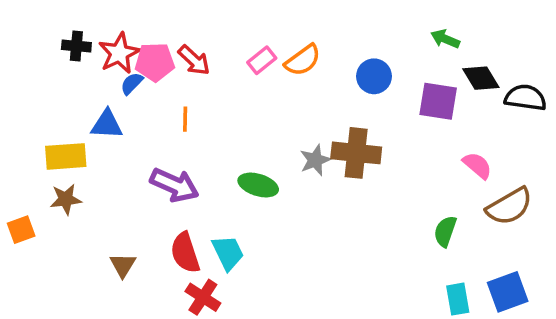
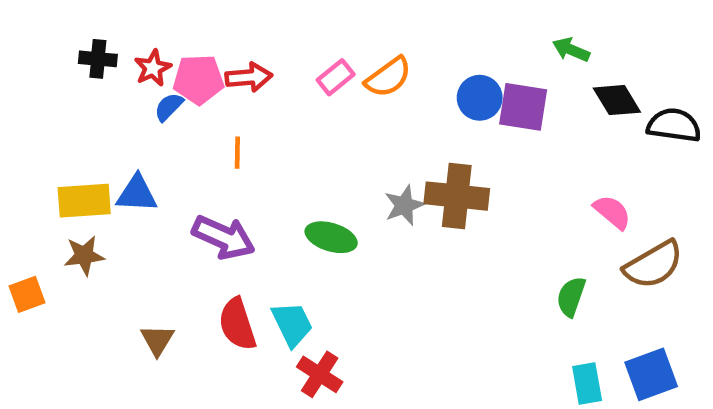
red star: (119, 53) -> (153, 68), size x0.7
red arrow: (194, 60) -> (249, 77), turned -48
purple square: (438, 101) -> (523, 107), moved
blue triangle: (107, 124) -> (137, 194), moved
red cross: (203, 297) -> (320, 374), moved

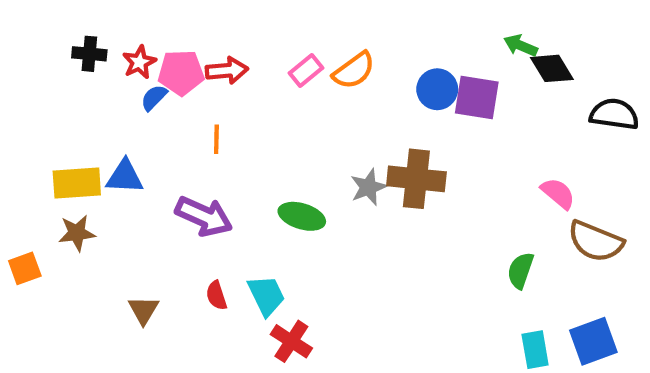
black diamond: (617, 100) -> (552, 68), moved
brown semicircle: (653, 265) -> (596, 241), turned 52
red semicircle: (237, 324) -> (216, 295), size x0.6

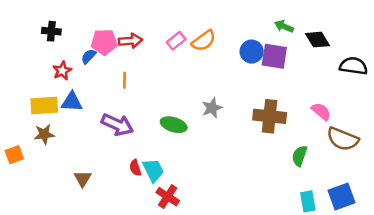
green arrow: (521, 46) -> (284, 26), moved
red star: (139, 62) -> (62, 71), moved
brown cross: (416, 179) -> (270, 116), moved
red semicircle: (216, 295) -> (135, 168), moved

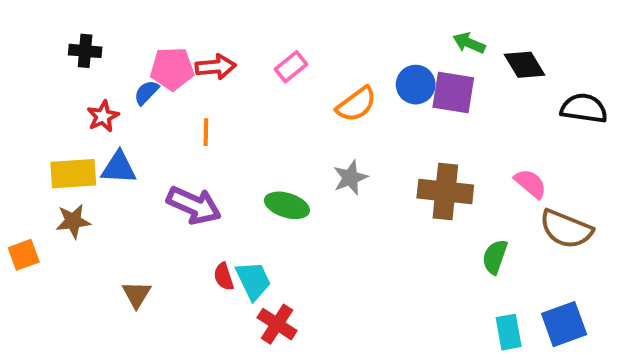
orange semicircle: (204, 41) -> (356, 104), moved

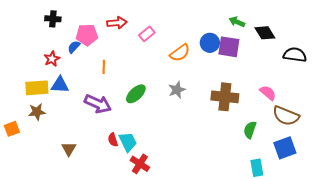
black cross: (85, 51) -> (53, 19), moved
red arrow: (216, 67) -> (117, 23), moved
green ellipse: (287, 205) -> (136, 94), moved, turned -60
blue square: (564, 324) -> (285, 148), moved

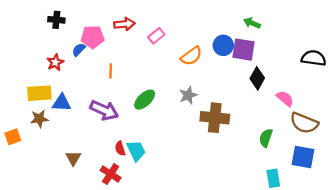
black diamond: (265, 33) -> (257, 78), moved, turned 60
blue triangle: (60, 85) -> (62, 103), moved
brown cross: (225, 97) -> (215, 118), moved
blue square: (285, 148) -> (303, 157), turned 30
red cross: (140, 164) -> (111, 174), moved

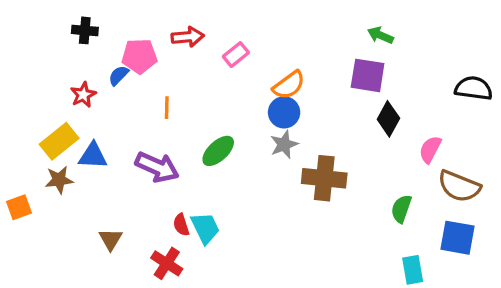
blue circle: (223, 45) -> (284, 112), moved
yellow rectangle: (39, 93) -> (59, 141), turned -35
pink semicircle: (285, 99) -> (430, 149), turned -102

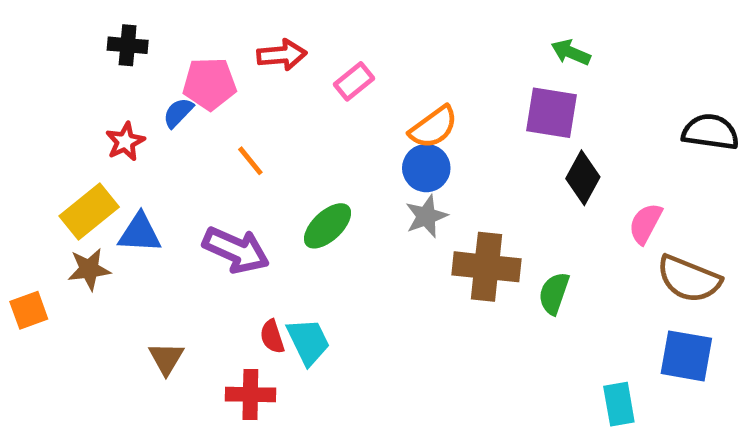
orange line: (167, 108) -> (250, 161), turned -40
green semicircle: (401, 209) -> (554, 293), moved
red cross: (167, 263) -> (250, 394), turned -32

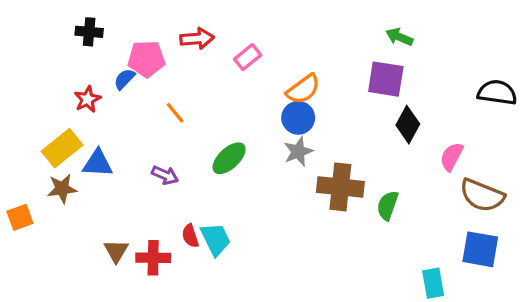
purple arrow: (236, 250) -> (165, 175), size x0.6
red cross: (250, 394) -> (153, 258), moved

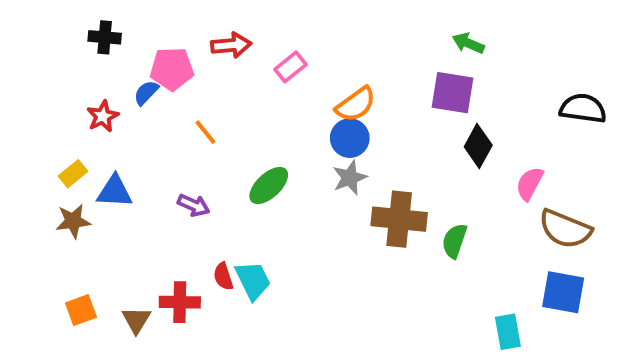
yellow rectangle: (62, 148) -> (73, 174), size x0.6
orange square: (20, 217) -> (81, 310), moved
brown triangle: (116, 251) -> (136, 320), moved

